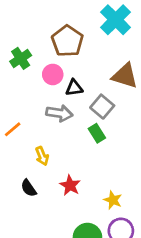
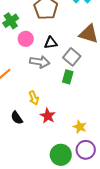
pink circle: (53, 74) -> (26, 39), moved
green rectangle: (97, 133) -> (68, 77), turned 48
yellow arrow: (42, 156) -> (34, 98), moved

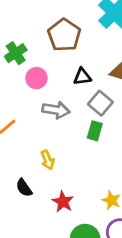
black triangle: (51, 43) -> (82, 77), moved
red star: (48, 116) -> (63, 202), moved

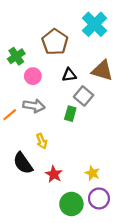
gray arrow: (56, 110) -> (34, 106), moved
green rectangle: (95, 131) -> (70, 114), moved
black semicircle: (24, 188) -> (23, 163), size x1.5

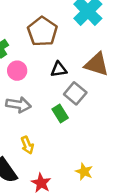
green rectangle: (70, 114) -> (60, 114), turned -48
yellow star: (92, 173) -> (84, 172), moved

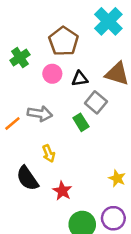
pink circle: (17, 71) -> (52, 74), moved
yellow star: (84, 172) -> (117, 178), moved

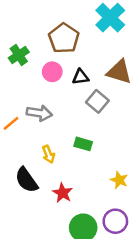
green rectangle: (81, 122) -> (83, 144), moved, turned -42

